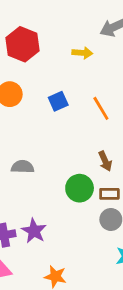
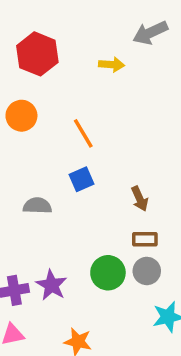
blue square: (58, 101) -> (81, 179), moved
orange line: (101, 108) -> (83, 133), moved
green circle: (80, 188) -> (108, 273), moved

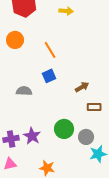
brown arrow: (140, 199) -> (82, 87), turned -96
brown rectangle: (145, 239) -> (94, 107), moved
gray circle: (147, 271) -> (86, 137), moved

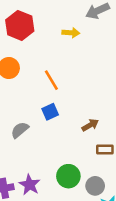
gray semicircle: (24, 91) -> (20, 130), turned -42

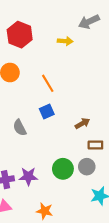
gray semicircle: (20, 130) -> (20, 128), turned -77
purple star: (30, 185) -> (28, 176), turned -30
gray circle: (95, 186) -> (87, 167), moved

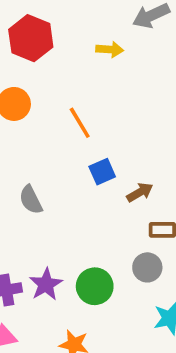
blue square: (47, 111) -> (102, 172), moved
green circle: (63, 169) -> (95, 286), moved
purple star: (28, 176) -> (46, 284), turned -30

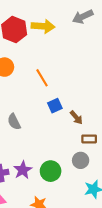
yellow arrow: (110, 49) -> (43, 26), moved, size x1.5
brown arrow: (140, 192) -> (76, 117), turned 80

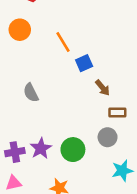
blue square: (55, 106) -> (84, 63), moved

